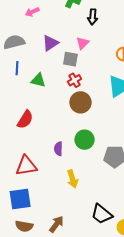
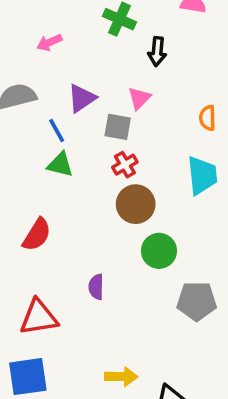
blue line: (17, 68) -> (57, 130), moved, turned -32
green circle: (85, 140) -> (159, 251), moved
yellow arrow: (72, 179) -> (121, 377), moved, turned -72

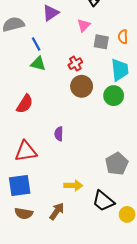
purple triangle: (82, 98) -> (51, 13), moved
gray square: (118, 127) -> (101, 42), moved
green circle: (159, 251) -> (114, 96), moved
gray pentagon: (197, 301) -> (117, 164), moved, turned -30

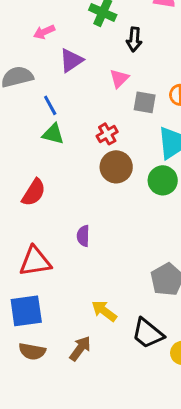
yellow arrow: (73, 185) -> (104, 311), turned -144

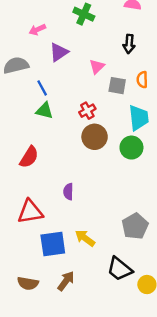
black arrow: (134, 39) -> (129, 44), moved
blue square: (26, 311) -> (53, 244), moved
yellow arrow: (104, 311) -> (85, 238), moved

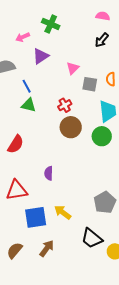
green cross: (84, 14) -> (51, 24), moved
black arrow: (129, 44) -> (102, 40), moved, turned 35
brown semicircle: (28, 283) -> (15, 250), turned 120

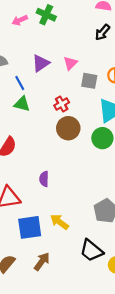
pink arrow: (23, 37) -> (20, 20), moved
purple triangle: (41, 56) -> (41, 63), moved

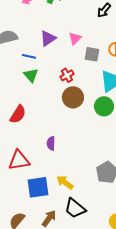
blue line: (20, 83) -> (29, 56), turned -48
green triangle: (22, 104) -> (31, 75), turned 35
black trapezoid: (91, 251) -> (75, 208), moved

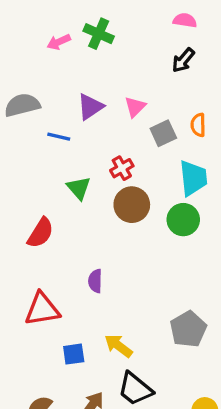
gray square: (92, 54) -> (163, 133), turned -35
green triangle: (31, 75) -> (79, 188), moved
blue square: (38, 187) -> (74, 354), size x0.6

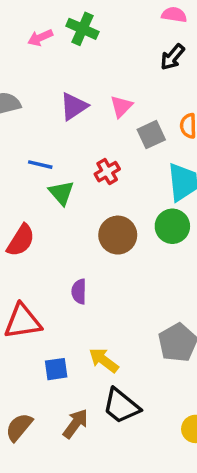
blue line: (59, 137) -> (40, 165), moved
brown circle: (132, 205) -> (118, 235), moved

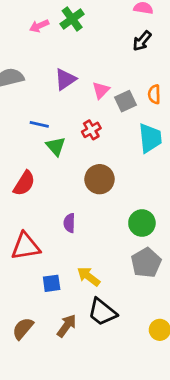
green cross: (82, 29) -> (72, 19), turned 30
pink triangle: (121, 106) -> (101, 90), moved
green circle: (172, 226) -> (142, 223), moved

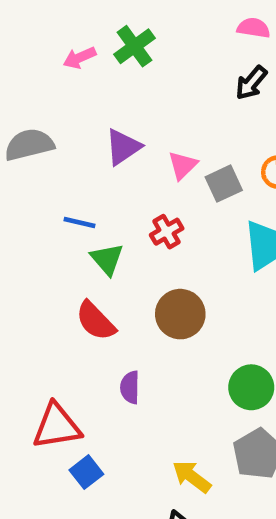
red semicircle: (24, 183) -> (96, 321), moved, turned 104
yellow arrow: (89, 276) -> (192, 477), moved
blue square: (52, 283) -> (86, 472), moved, turned -30

